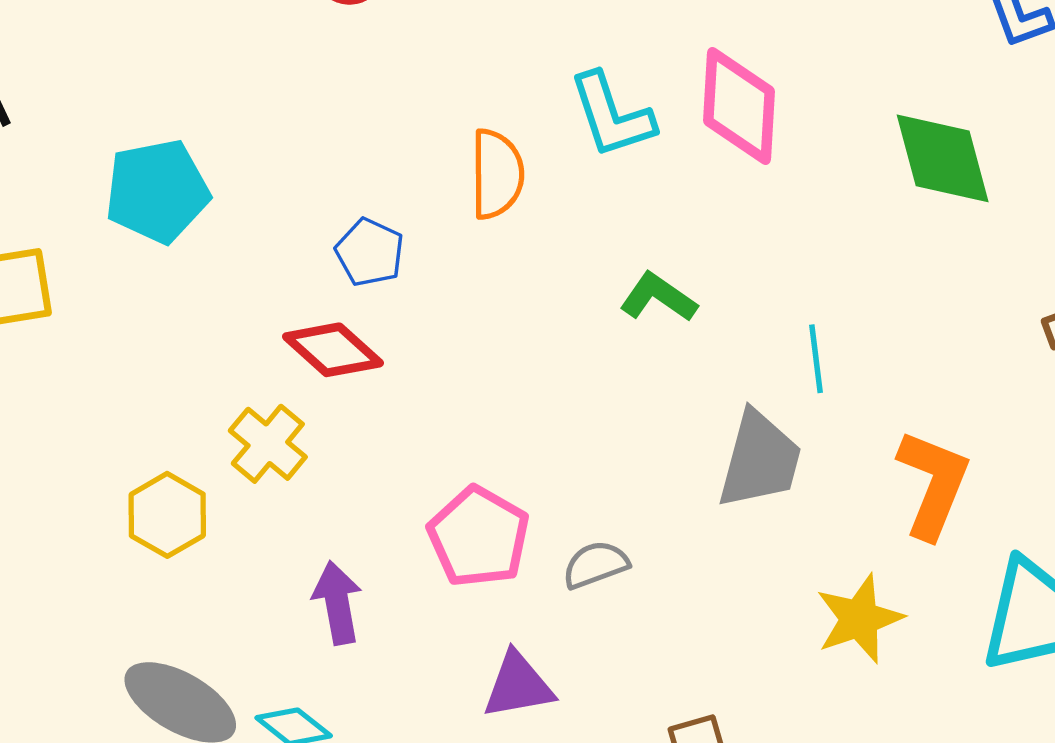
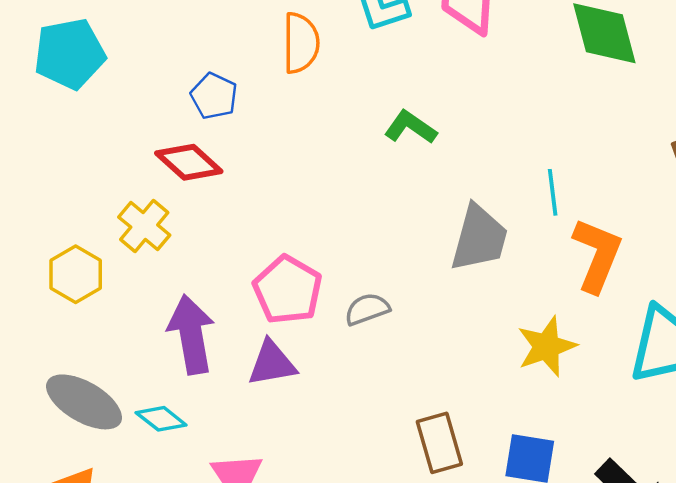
cyan line: (816, 359) -> (553, 192), moved
purple arrow: (337, 603) -> (191, 334), size x1.4
purple triangle: (518, 685) -> (272, 363), moved

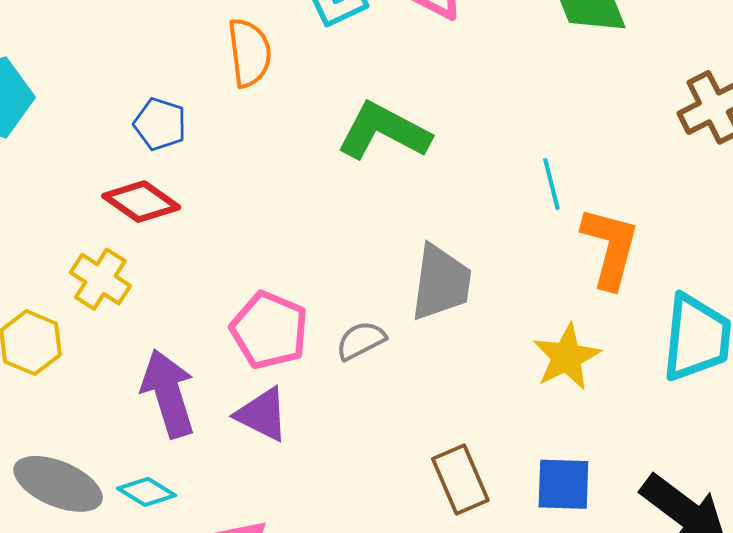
green L-shape: (410, 127) -> (384, 131), size x1.6
gray trapezoid: (479, 238) -> (441, 283), moved
purple triangle: (272, 363) -> (262, 414), turned 44

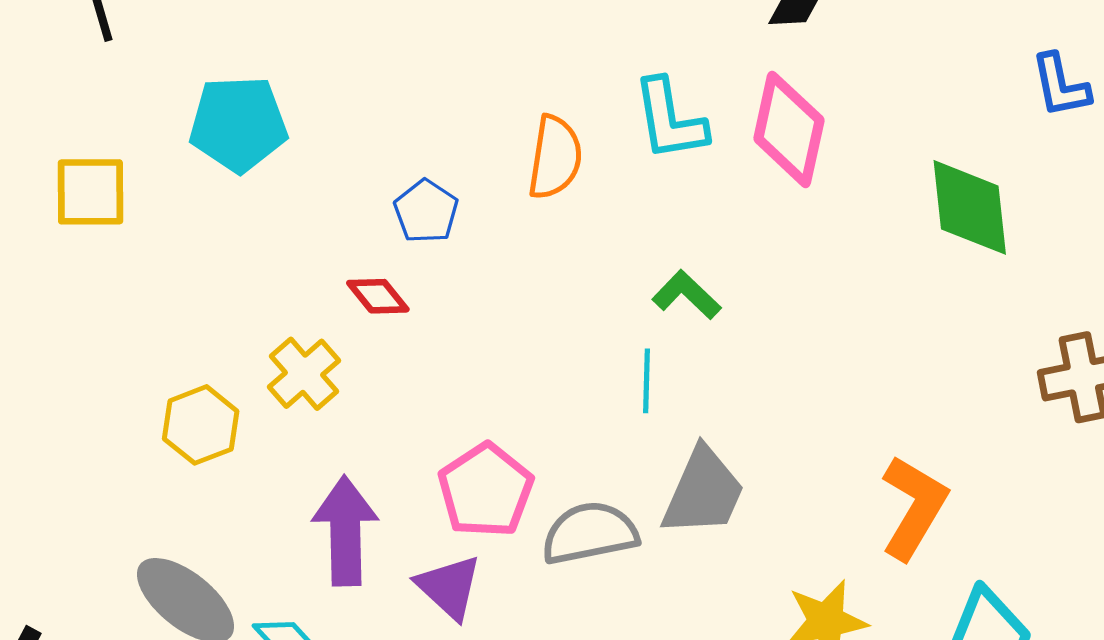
green L-shape: (384, 131) -> (687, 295), size x0.6
cyan line: (551, 184) -> (647, 381), moved
red diamond: (141, 202) -> (378, 296), size x0.7
gray semicircle: (361, 340) -> (590, 533), size x1.5

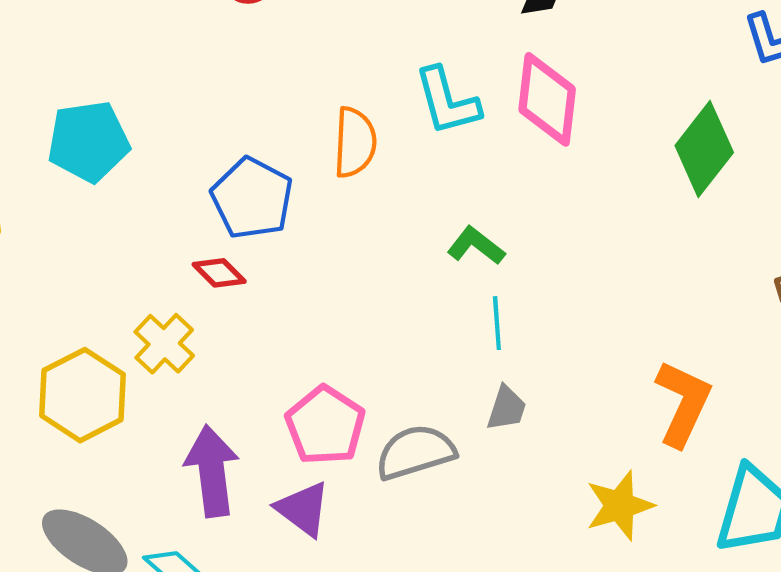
green diamond: (970, 207) -> (704, 149), turned 50
blue pentagon: (426, 211) -> (252, 198), size x1.5
cyan line: (647, 381) -> (497, 323), moved
yellow hexagon: (201, 425) -> (83, 395), size x1.4
gray trapezoid: (703, 492) -> (507, 408), size x0.6

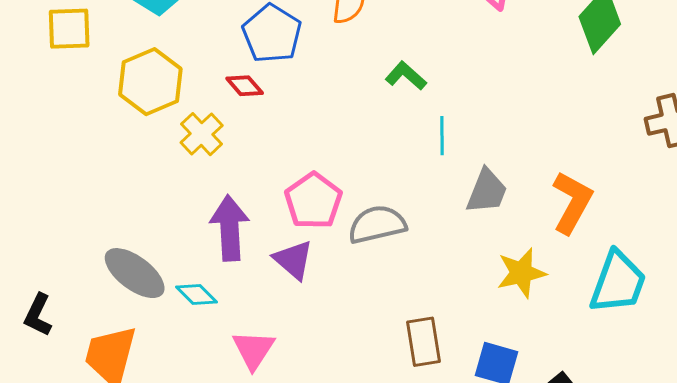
green L-shape: (476, 246) -> (406, 76), moved
yellow hexagon: (83, 395) -> (150, 82), moved
gray trapezoid: (507, 408) -> (487, 191), moved, size x1.4

